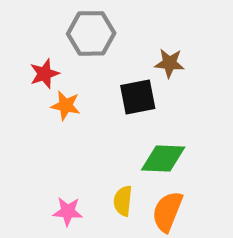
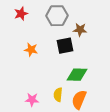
gray hexagon: (91, 33) -> (57, 16), moved
red star: (44, 74) -> (21, 14), moved

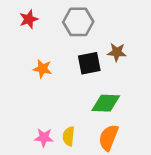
brown star: (80, 30) -> (117, 52), moved
yellow semicircle: (58, 95) -> (69, 136), moved

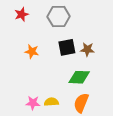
brown star: (117, 52) -> (87, 49), moved
yellow semicircle: (69, 136) -> (51, 102), turned 80

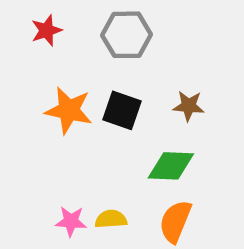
black square: (67, 47) -> (122, 110), moved, turned 30
orange star: (32, 51) -> (69, 110), size x1.5

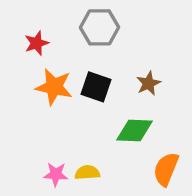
red star: (46, 30) -> (37, 43), moved
brown star: (189, 106) -> (148, 83), turned -30
orange semicircle: (175, 221) -> (166, 169), moved

